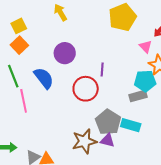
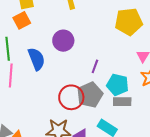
cyan pentagon: (145, 81) -> (118, 85), moved
red circle: (86, 89) -> (71, 97), moved
gray pentagon: (108, 122) -> (90, 95), moved

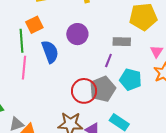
orange square: (22, 20) -> (34, 25), moved
gray rectangle: (122, 102) -> (122, 42), moved

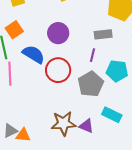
blue semicircle: (50, 52) -> (34, 54), turned -30
red circle: (84, 91) -> (58, 70), moved

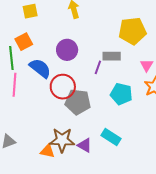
purple line: (93, 55) -> (98, 67), moved
gray pentagon: (91, 84) -> (78, 102), moved, turned 30
orange triangle: (23, 135) -> (47, 151), moved

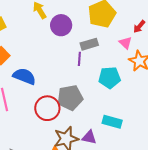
purple circle: (67, 50) -> (61, 25), moved
red circle: (63, 87) -> (47, 108), moved

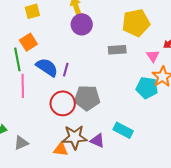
purple circle: (61, 25) -> (82, 24), moved
purple line: (79, 59) -> (66, 70), moved
cyan pentagon: (109, 78) -> (147, 88), moved

